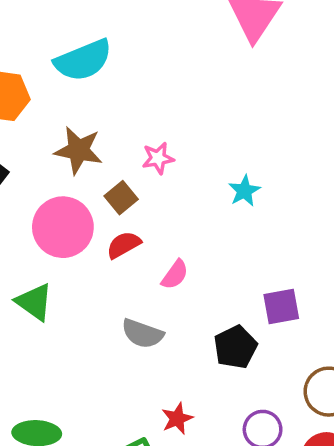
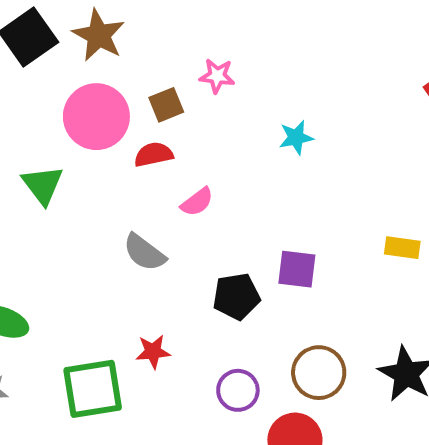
brown star: (78, 150) -> (99, 35), moved

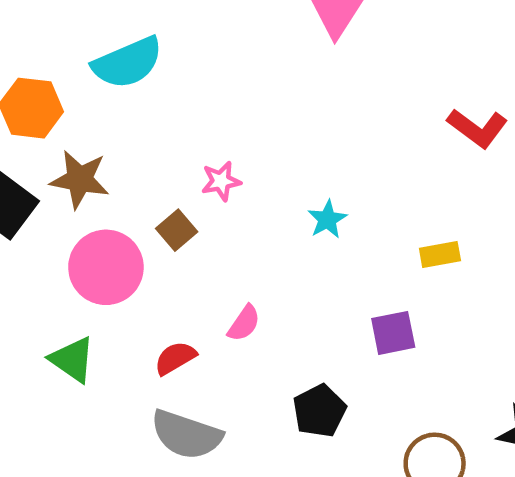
red semicircle: (154, 154) -> (175, 358), moved
yellow rectangle: (402, 248) -> (440, 254), moved
gray semicircle: (144, 252) -> (186, 435), moved, size x1.4
purple square: (297, 269) -> (393, 333), moved

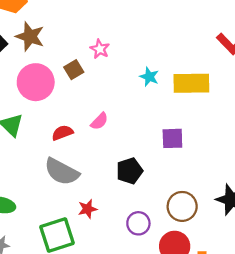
pink star: (221, 181) -> (100, 49), turned 30
cyan star: (327, 219) -> (149, 77), turned -30
yellow rectangle: (440, 254) -> (191, 83), moved, size x1.8

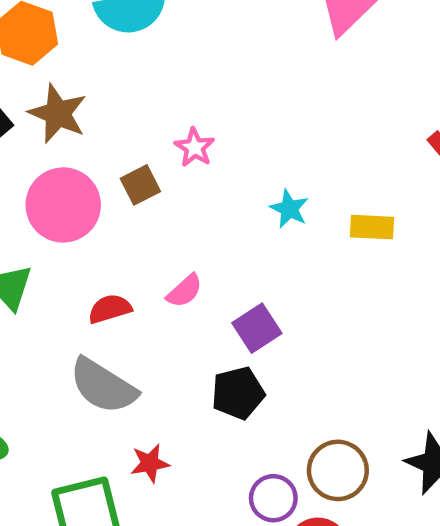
yellow rectangle: (191, 83) -> (372, 227), size x0.6
purple square: (172, 138) -> (257, 328), moved, turned -35
purple circle: (138, 223) -> (273, 498), moved

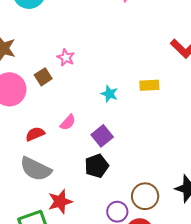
cyan star: (289, 209) -> (109, 94), moved
red star: (150, 463) -> (60, 202), size x1.4

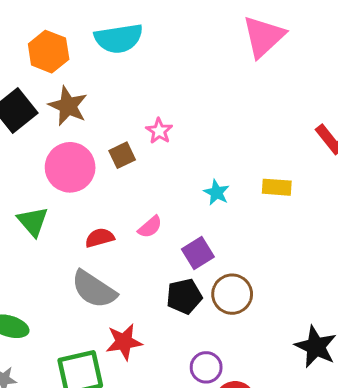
brown circle: (145, 196) -> (232, 294), moved

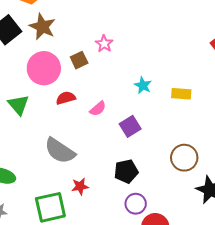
yellow rectangle: (277, 187) -> (181, 94), moved
red semicircle: (100, 238) -> (66, 98), moved
brown circle: (232, 294) -> (184, 158), moved
black pentagon: (184, 296) -> (126, 171), moved
red star: (124, 342) -> (80, 186), size x0.7

